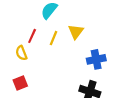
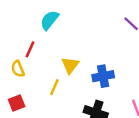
yellow triangle: (76, 32) -> (70, 65), moved
yellow line: (53, 38) -> (54, 87), moved

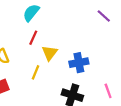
red line: (30, 49) -> (33, 38), moved

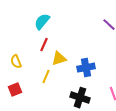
yellow triangle: (50, 53) -> (59, 59), turned 35

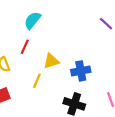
red line: (44, 45) -> (25, 47), moved

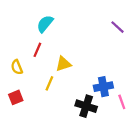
blue cross: (81, 71) -> (103, 87), moved

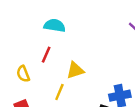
cyan semicircle: (45, 24) -> (55, 26), turned 60

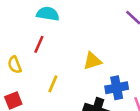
yellow triangle: (75, 70) -> (92, 61), moved

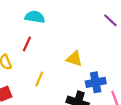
yellow triangle: (92, 61) -> (74, 59), turned 36

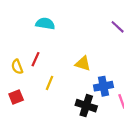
red line: (27, 44) -> (35, 59), moved

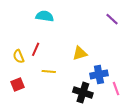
yellow triangle: (83, 64) -> (80, 53), turned -35
yellow line: (50, 83) -> (49, 71), turned 72

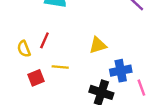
red square: (18, 85) -> (36, 78), moved

